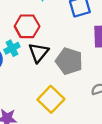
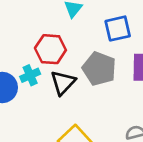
gray pentagon: (69, 61) -> (99, 69), moved

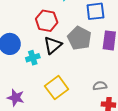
cyan cross: (30, 75) -> (33, 58), moved

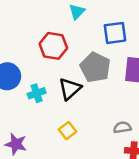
black triangle: (53, 45) -> (70, 89), moved
yellow square: (57, 88) -> (67, 131), size x0.6

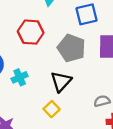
black triangle: (70, 89) -> (61, 82), moved

